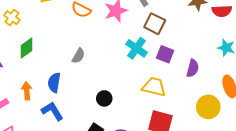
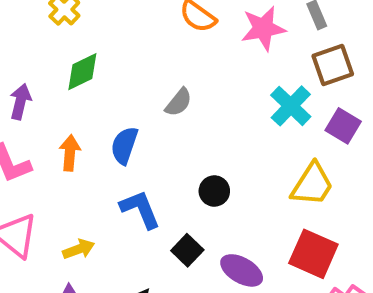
brown square: (155, 24) -> (333, 65), turned 35
yellow trapezoid: (154, 87) -> (312, 184), turned 100
blue L-shape: (52, 111) -> (140, 209), moved

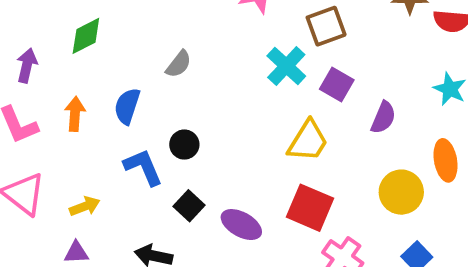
black circle: (214, 191) -> (184, 145), moved

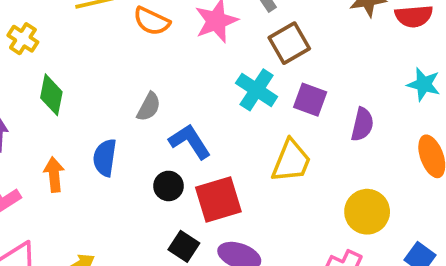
green diamond: (86, 36) -> (51, 95), turned -42
blue L-shape: (143, 167) -> (190, 142), moved
yellow circle: (401, 192) -> (367, 212), moved
red square: (310, 208) -> (218, 200), moved, turned -30

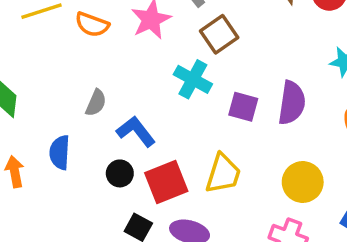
purple square: (310, 100) -> (243, 107), moved
purple semicircle: (362, 124) -> (292, 103), size x1.4
yellow trapezoid: (291, 161) -> (223, 174), moved

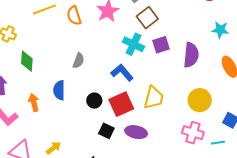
orange semicircle: (92, 24) -> (74, 16), turned 54
purple square: (243, 107) -> (161, 45), moved, turned -30
blue L-shape: (136, 131) -> (122, 73), moved

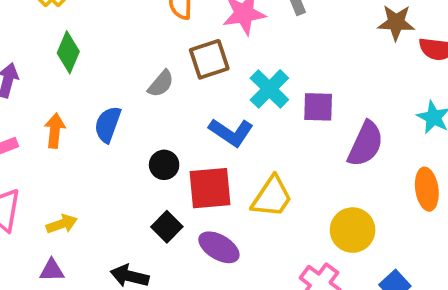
brown square: (147, 18) -> (209, 59), moved
blue L-shape: (122, 73) -> (231, 132), turned 145

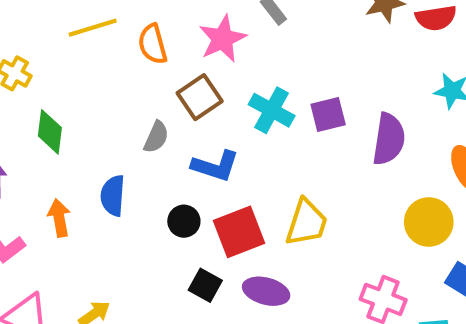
blue L-shape: (231, 132) -> (215, 166), moved
yellow circle: (353, 230) -> (429, 222), moved

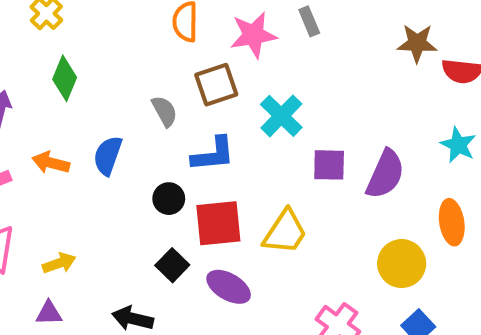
purple square: (328, 115) -> (329, 165), moved
gray semicircle: (156, 137) -> (164, 111), turned -68
blue L-shape: (215, 166) -> (213, 154), turned -39
orange arrow: (59, 218) -> (51, 163), turned -81

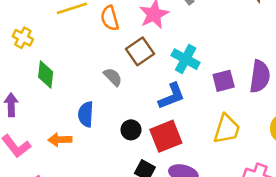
blue L-shape: (213, 154) -> (172, 96), moved
orange arrow: (51, 163) -> (60, 140), moved
yellow trapezoid: (285, 232) -> (227, 129), moved

